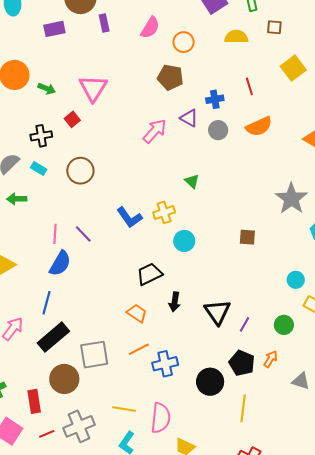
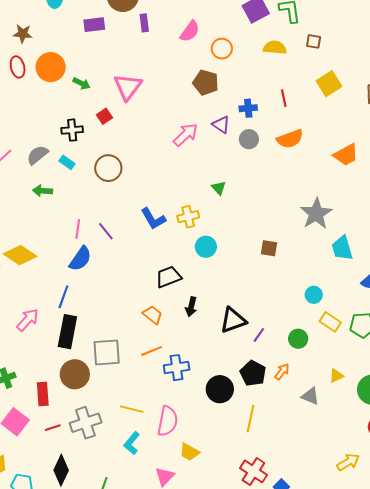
black triangle: (217, 312) -> (233, 320), turned 40
black rectangle: (53, 337) -> (67, 332), turned -44

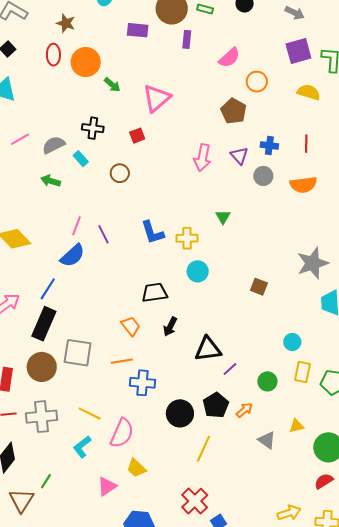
red square: (104, 116) -> (137, 136), moved
pink arrow: (186, 135) -> (202, 158), turned 132
brown circle: (108, 168) -> (120, 173), size x0.7
yellow rectangle: (330, 322) -> (302, 372), turned 55

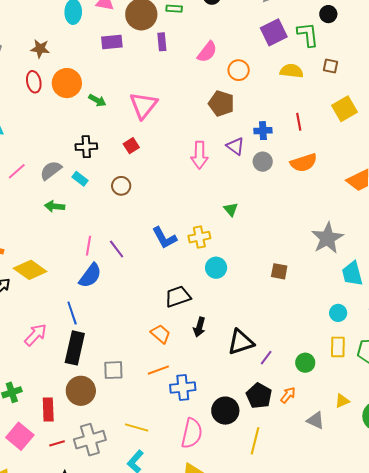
blue line: (48, 289) -> (72, 313), turned -40
cyan circle: (292, 342) -> (338, 313), moved
gray square: (78, 353) -> (113, 370), size x0.7
pink semicircle: (122, 433) -> (192, 433), moved

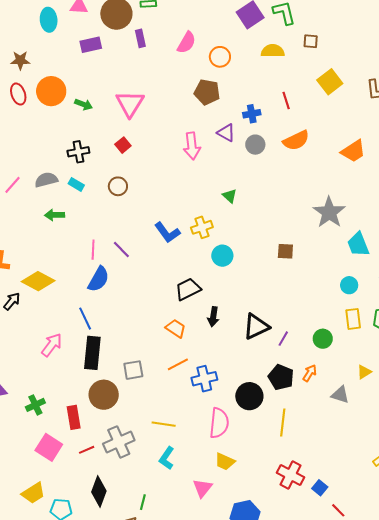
gray semicircle: (51, 170) -> (46, 180), turned 30

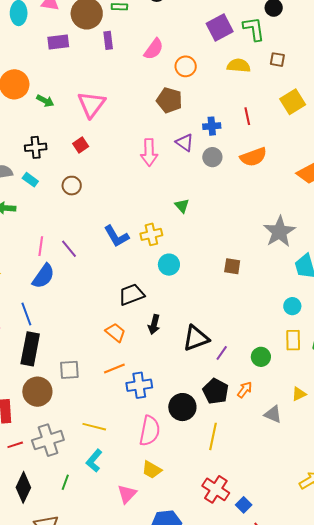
green line: (143, 502) -> (65, 482), moved

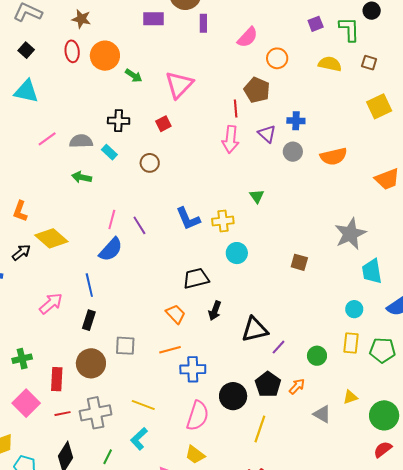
purple square: (220, 28) -> (316, 24), size x0.6
red line: (247, 116) -> (236, 109), moved
black rectangle: (30, 349) -> (89, 320), size x0.6

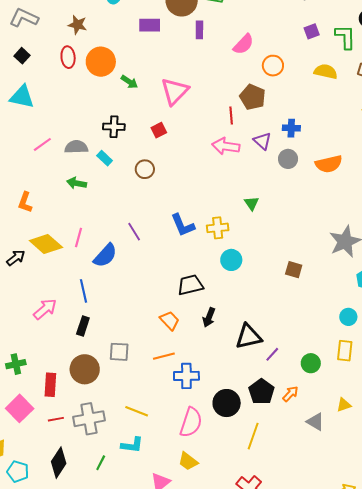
pink arrow: (231, 139) -> (226, 146), turned 92
orange L-shape: (20, 211) -> (25, 202), moved
pink line: (112, 219) -> (79, 237), moved
cyan L-shape: (139, 439) -> (132, 445), turned -130

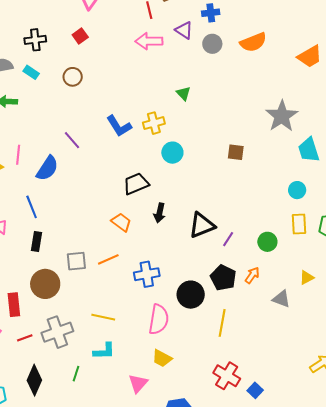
orange line: (164, 356) -> (108, 259), moved

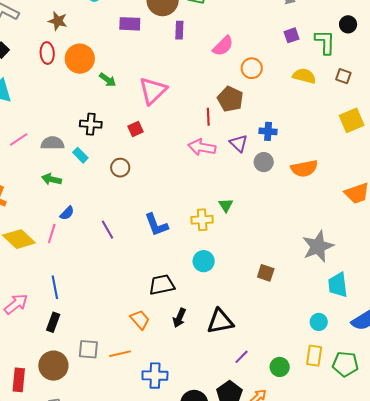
yellow cross: (154, 123) -> (202, 220), moved
blue semicircle: (47, 168) -> (67, 213), moved, size x0.6
black triangle: (202, 225) -> (220, 321), moved

